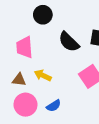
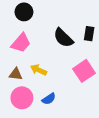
black circle: (43, 15) -> (24, 12), moved
pink trapezoid: (24, 47) -> (21, 43), turned -135

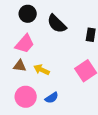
black semicircle: (63, 38) -> (57, 24), moved
brown triangle: (16, 74) -> (20, 66), moved

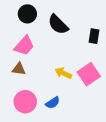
yellow arrow: (42, 70) -> (63, 73), moved

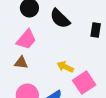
pink square: (89, 74) -> (84, 83), moved

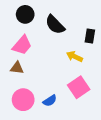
yellow arrow: (65, 67) -> (75, 57), moved

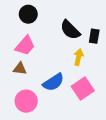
black semicircle: (55, 25) -> (70, 30), moved
yellow arrow: (75, 57) -> (79, 57), turned 77
blue semicircle: (50, 101) -> (53, 82), moved, size x1.5

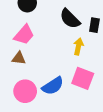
blue semicircle: (53, 82) -> (53, 86), moved
pink square: (83, 89) -> (83, 78), turned -35

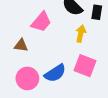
pink trapezoid: (24, 35) -> (41, 22), moved

